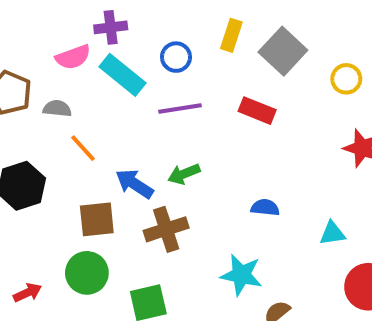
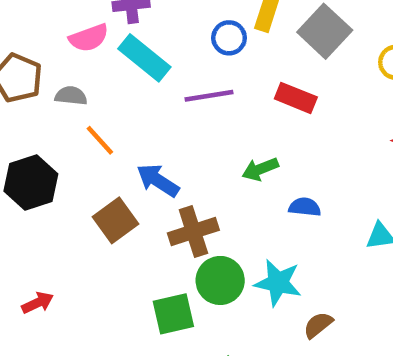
blue circle: (176, 57) -> (229, 38), moved
green arrow: (184, 174) -> (260, 169), moved
brown square: (97, 219) -> (115, 220), turned -30
green circle: (87, 273) -> (220, 280), moved

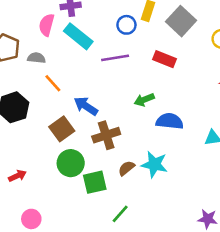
pink semicircle: (89, 38) -> (47, 25), turned 125
blue semicircle: (305, 207) -> (170, 121), size x1.5
green circle: (220, 280) -> (71, 163), moved
brown semicircle: (318, 325) -> (126, 168), moved

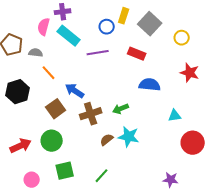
green arrow: (144, 100) -> (121, 109), moved
blue semicircle: (170, 121) -> (150, 85), moved
green circle: (71, 163) -> (52, 141), moved
red arrow: (17, 176) -> (21, 146), size x1.5
green square: (95, 182) -> (65, 171), moved

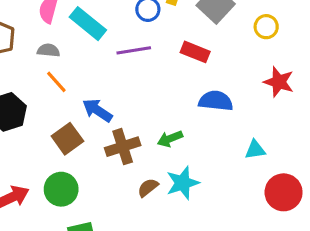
gray semicircle: (36, 53) -> (48, 50), moved
cyan star: (129, 137) -> (183, 183), turned -30

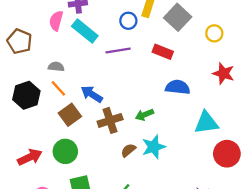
gray semicircle: (48, 50) -> (56, 67), moved
orange line: (56, 82) -> (58, 88), moved
cyan triangle: (255, 150) -> (206, 123), size x1.6

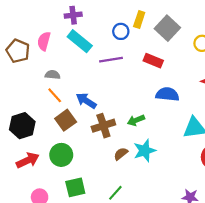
pink semicircle: (56, 21) -> (44, 41), moved
black hexagon: (26, 95) -> (22, 126), moved

